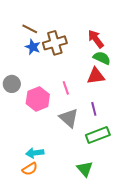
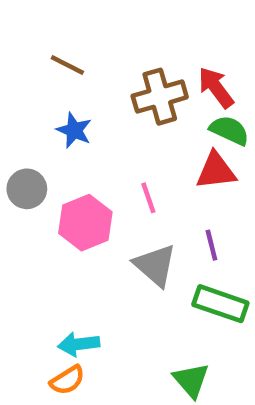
brown cross: (55, 43) -> (160, 97), moved
blue star: (33, 47) -> (74, 130), moved
green rectangle: (98, 135) -> (220, 304), turned 40

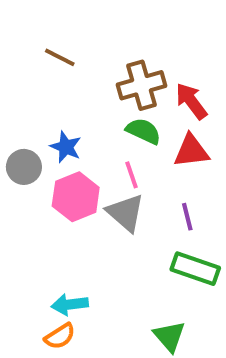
red arrow: (216, 88) -> (191, 101), moved
blue star: (74, 130) -> (66, 147), moved
green semicircle: (229, 130) -> (143, 131), moved
gray triangle: (155, 265) -> (126, 213), moved

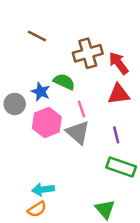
green semicircle: (143, 131) -> (64, 82), moved

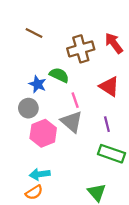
red arrow: (119, 63) -> (114, 43), moved
red triangle: (119, 94) -> (109, 86), turned 40
gray circle: (15, 104) -> (28, 108), moved
pink hexagon: (47, 123) -> (43, 133), moved

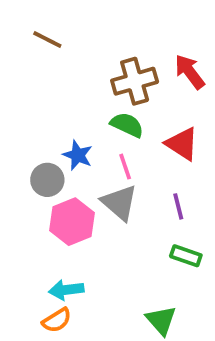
brown line: (34, 33) -> (47, 39), moved
green semicircle: (59, 75) -> (127, 125), moved
blue star: (37, 84) -> (78, 155), moved
green rectangle: (112, 154) -> (186, 256), size x0.7

